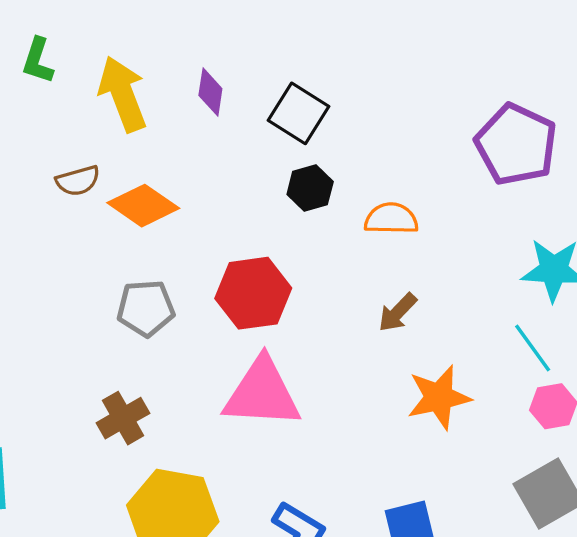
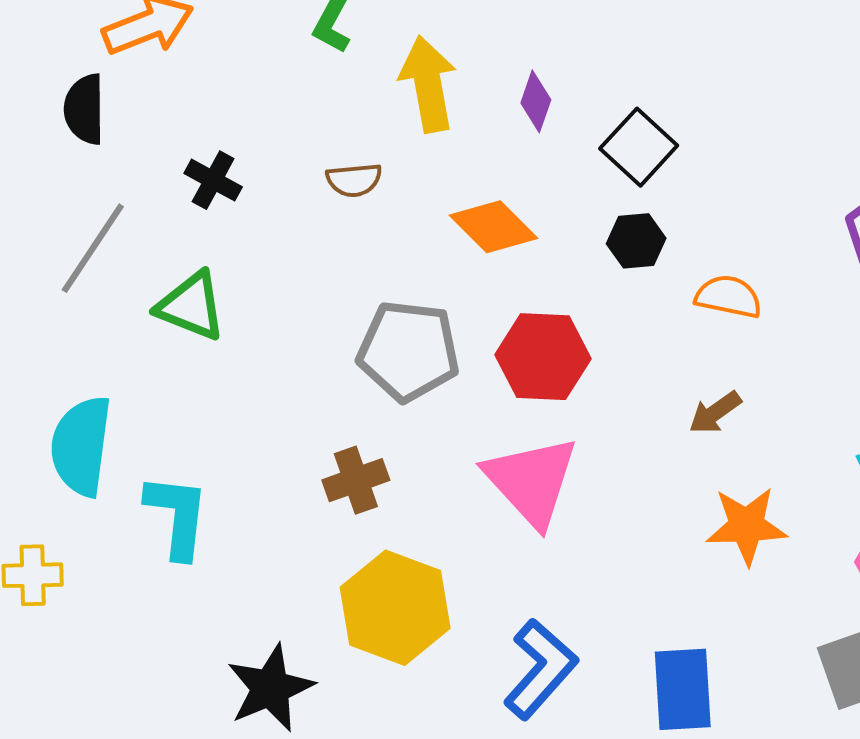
orange diamond: (143, 206) -> (494, 227), moved
gray pentagon: (146, 308) -> (408, 351), size x1.4
pink triangle: (262, 393) -> (531, 481), turned 34

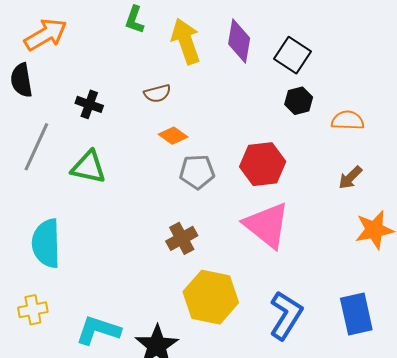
purple diamond: (536, 101) -> (239, 41), size x1.5
orange diamond: (494, 227) -> (173, 136), moved, size x0.7
gray pentagon: (408, 351) -> (197, 172), size x0.7
cyan L-shape: (177, 516) -> (98, 330), moved, turned -69

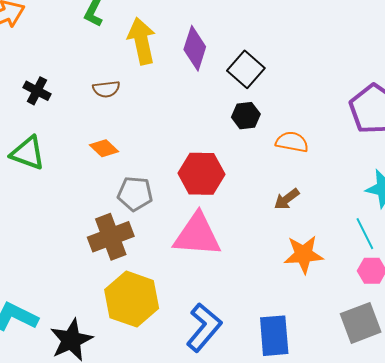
orange diamond: (173, 136) -> (104, 148), moved
gray pentagon: (197, 172) -> (135, 194), moved
pink triangle: (267, 225) -> (197, 235), turned -42
brown cross: (182, 238) -> (111, 237), size x1.4

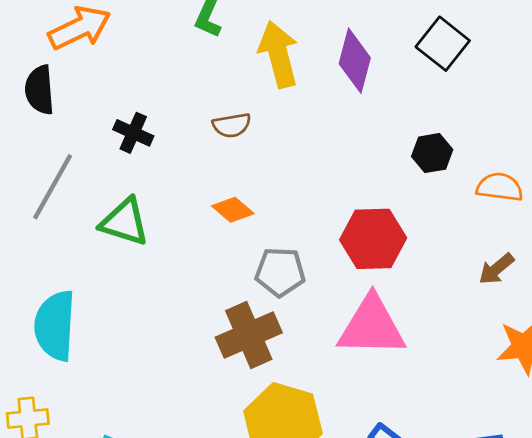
black square: (246, 69) -> (443, 44), moved

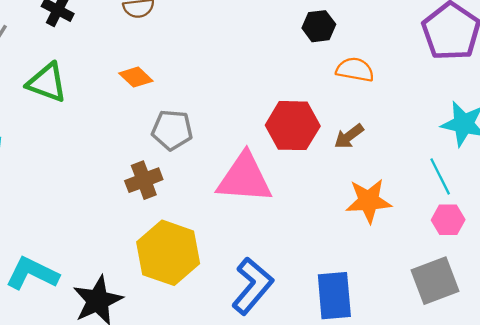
black hexagon: (432, 153) -> (319, 26), moved
red hexagon: (373, 239) -> (293, 126), moved
brown cross: (249, 335) -> (144, 180), size x0.7

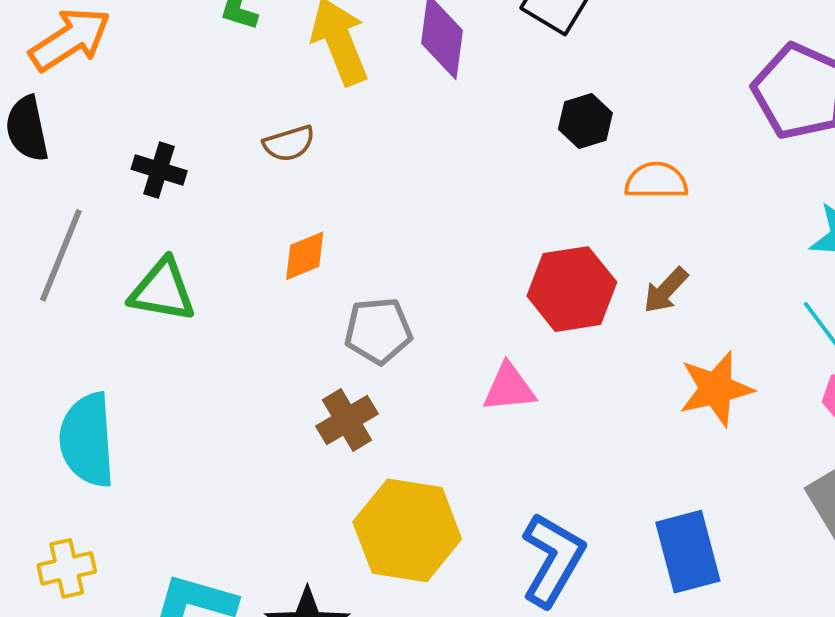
orange diamond: (136, 77) -> (305, 256), turned -56
pink triangle: (245, 178) -> (509, 388), size x0.6

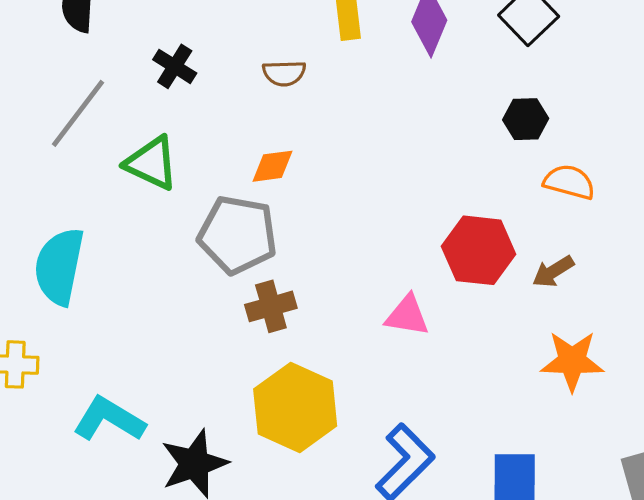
gray pentagon: (378, 331) -> (238, 235), moved, size x1.4

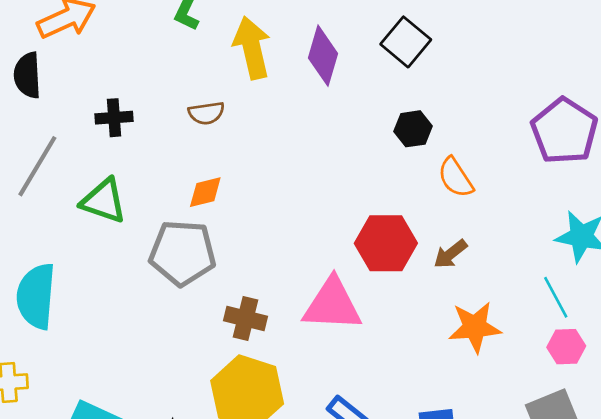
black cross: (175, 66) -> (114, 118), turned -30
orange semicircle: (569, 182) -> (456, 178), turned -132
brown cross: (271, 306) -> (245, 319), moved, turned 36
pink triangle: (407, 316) -> (332, 305), size x1.6

